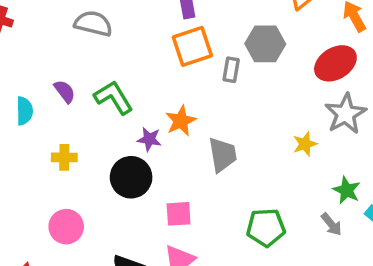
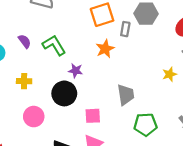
orange star: (181, 121) -> (105, 49), moved
gray trapezoid: (223, 155) -> (126, 95), moved
pink circle: (66, 227) -> (34, 117), moved

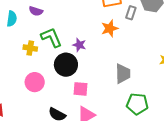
purple semicircle: (25, 41) -> (36, 11), turned 136
green L-shape: (54, 45) -> (51, 37), moved
pink square: (93, 116) -> (81, 89), moved

